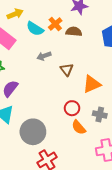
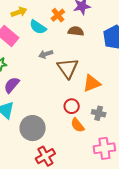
orange cross: (55, 24) -> (58, 15), moved
brown triangle: (67, 70) -> (68, 68), size x1.6

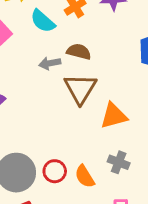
brown semicircle: (76, 31) -> (79, 52), moved
red circle: (72, 106) -> (55, 171), moved

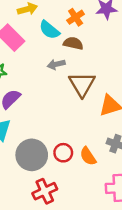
brown semicircle: (79, 52) -> (73, 43), moved

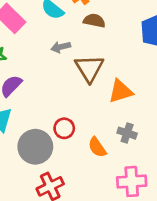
brown semicircle: (73, 43) -> (94, 21), moved
red circle: (63, 153) -> (64, 128), moved

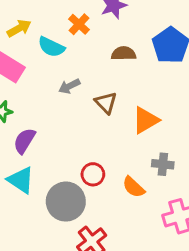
brown semicircle: (94, 21) -> (124, 54), moved
brown triangle: (89, 68) -> (106, 103), size x0.7

